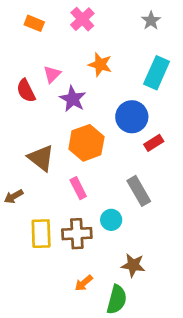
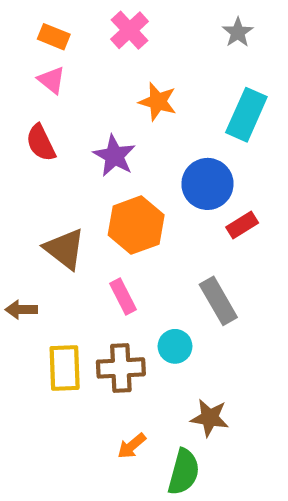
pink triangle: (52, 74) -> (52, 80), moved, turned -36
brown arrow: (14, 196) -> (21, 310), turned 30

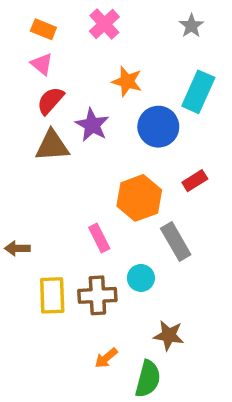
red semicircle: (41, 143) -> (50, 101), moved, turned 68
blue circle: (207, 184) -> (158, 127), moved
orange hexagon: (136, 225) -> (139, 198), moved
brown triangle: (65, 249) -> (52, 146), moved, turned -42

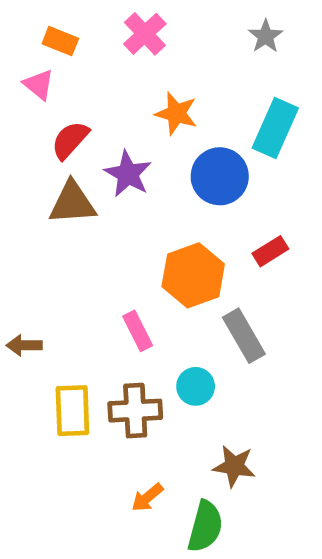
pink triangle: (42, 64) -> (39, 85), moved

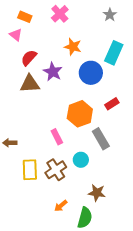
brown cross: (135, 411) -> (56, 170), turned -30

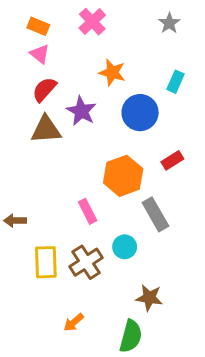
pink triangle: (16, 35) -> (40, 54), moved
cyan rectangle: (114, 53) -> (175, 82), size x0.6
orange arrow: (61, 206) -> (74, 322), moved

